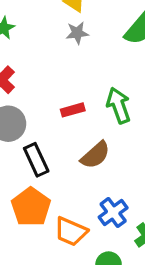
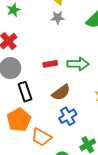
green arrow: (119, 105) -> (78, 64), turned 105
blue cross: (113, 212) -> (68, 116), moved

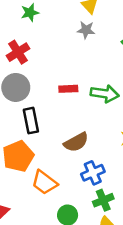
brown semicircle: (61, 92) -> (76, 142), moved
blue cross: (68, 116) -> (93, 173), moved

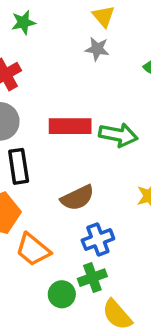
red rectangle: (68, 89) -> (70, 126), size x1.6
green cross: (103, 200) -> (92, 278), moved

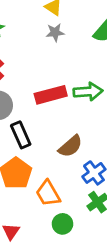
orange trapezoid: (33, 250) -> (48, 193), turned 36
green circle: (62, 294) -> (63, 224), moved

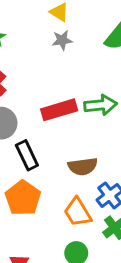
brown semicircle: (70, 146) -> (83, 166), turned 35
orange trapezoid: (48, 193) -> (78, 212), moved

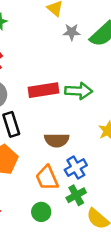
gray star: (62, 40) -> (72, 32), moved

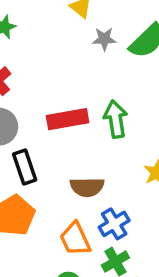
green arrow: (79, 91) -> (116, 119), turned -100

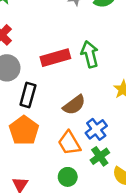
black rectangle: (25, 167) -> (28, 95), turned 40
brown semicircle: (87, 187) -> (74, 105), turned -30

